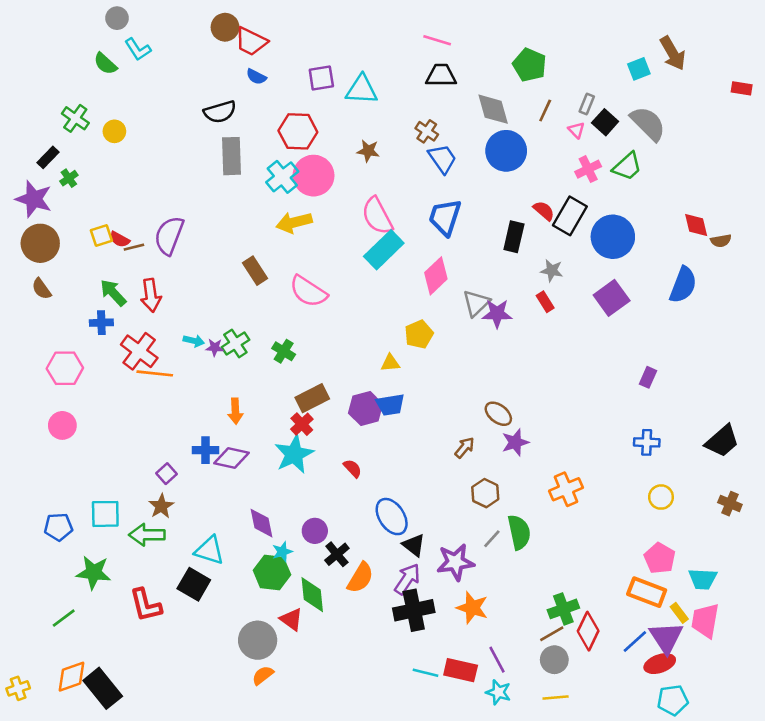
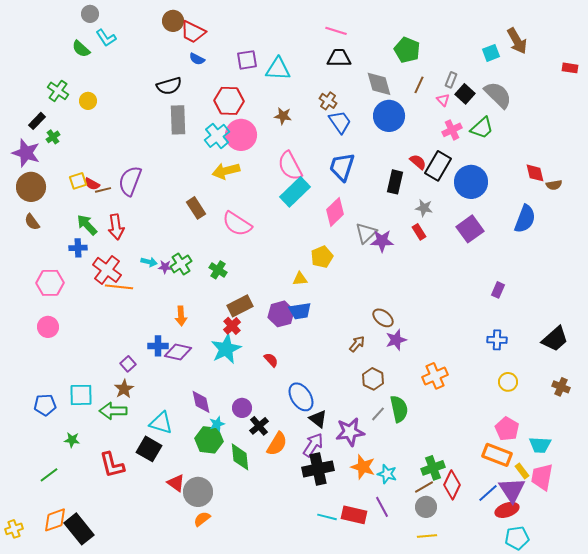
green star: (94, 573) -> (72, 440), size x0.6
red triangle: (291, 619) -> (176, 483), moved
cyan star: (498, 692) -> (387, 474), moved

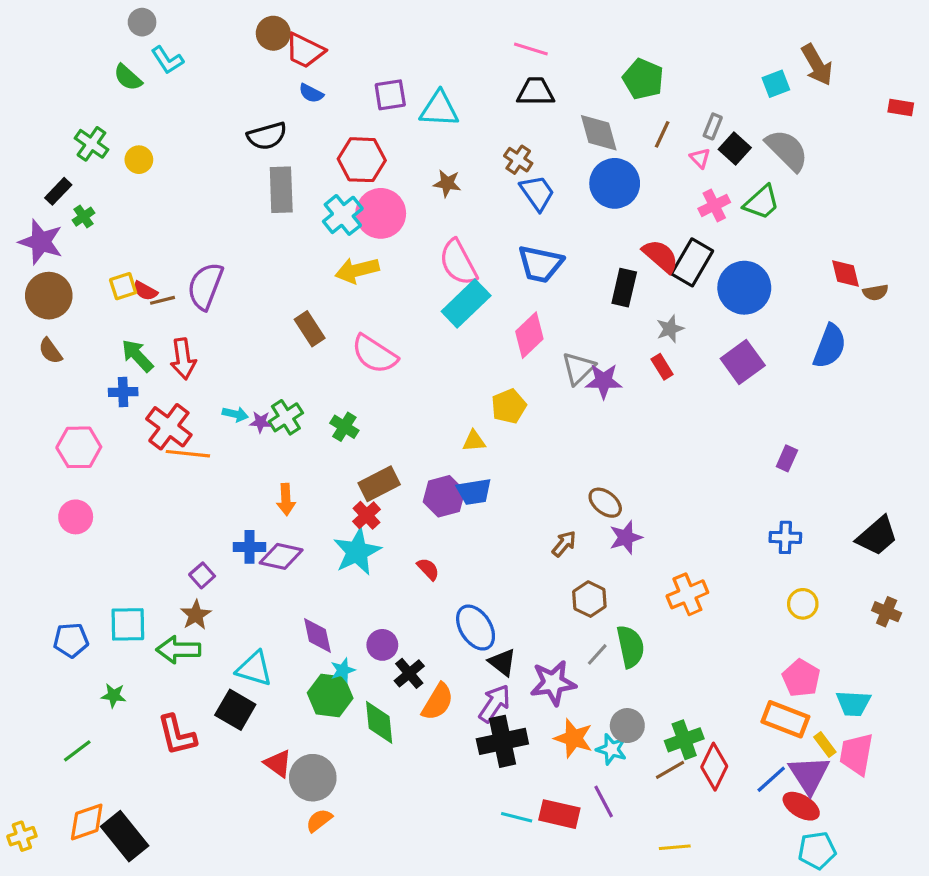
red semicircle: (418, 162) -> (661, 256), size x1.4
blue trapezoid: (342, 167) -> (540, 264), turned -96
gray star: (424, 208) -> (670, 329), turned -30
gray circle: (426, 507) -> (627, 726), moved
red ellipse: (507, 510) -> (801, 806), turned 50

